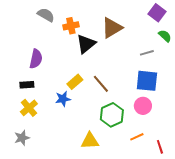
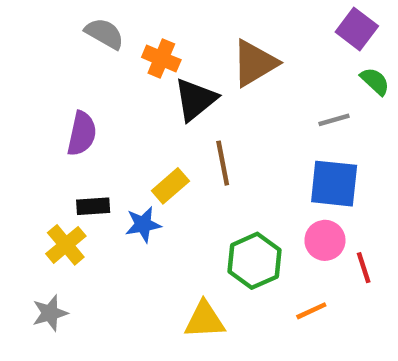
orange cross: (71, 26) -> (161, 59), turned 35
brown line: (101, 84) -> (223, 163), moved, turned 30
black rectangle: (27, 85) -> (93, 206), moved
red line: (160, 147) -> (364, 268), moved

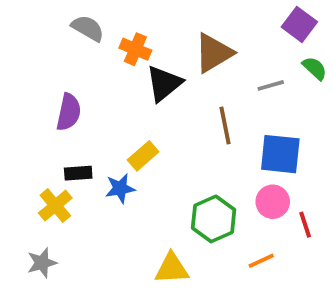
gray line: (334, 120) -> (271, 85), moved
brown line: (223, 163) -> (225, 125), moved

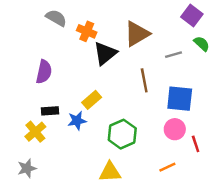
green hexagon: (214, 219) -> (122, 134), moved

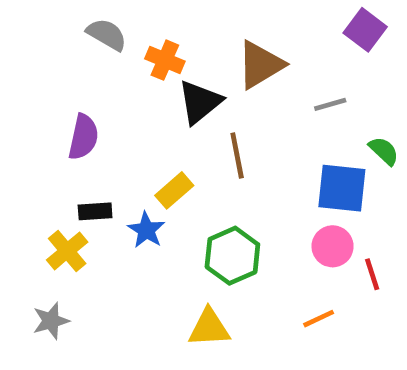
green semicircle: (202, 44) -> (384, 151), moved
brown line: (144, 80) -> (237, 156), moved
blue star: (77, 121) -> (146, 230), turned -30

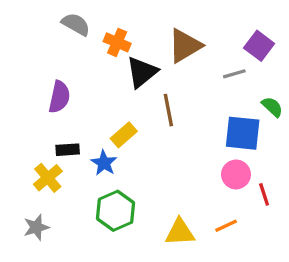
purple square: (365, 30) -> (259, 46), moved
green hexagon: (232, 256) -> (115, 211), moved
yellow triangle: (209, 328) -> (180, 232), moved

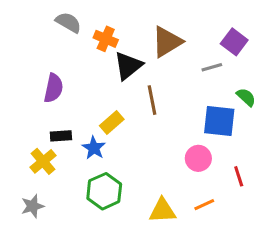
pink circle: (236, 174) -> (198, 158), moved

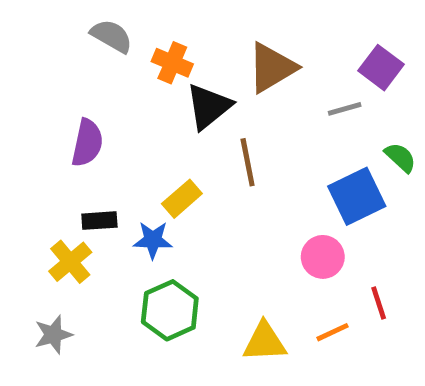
blue square: (219, 121) -> (357, 196), turned -32
blue star: (94, 148) -> (153, 240), turned -30
red line: (239, 176) -> (379, 303), moved

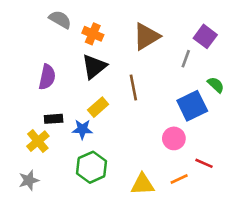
black triangle: (209, 106) -> (94, 67), moved
gray line: (345, 109) -> (186, 59), turned -54
red line: (379, 303) -> (204, 163), turned -48

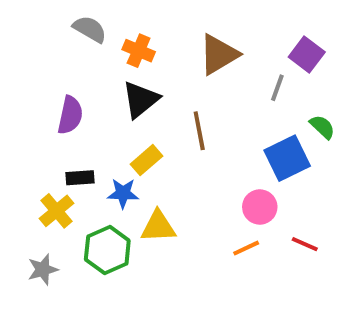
green hexagon: (92, 167) -> (107, 250), moved
orange line: (179, 179) -> (246, 248), moved
yellow triangle: (143, 184) -> (158, 227), moved

